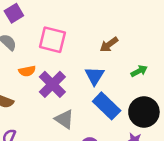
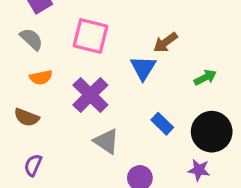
orange semicircle: (27, 71) -> (41, 77), moved
blue triangle: (95, 76) -> (143, 68), moved
blue rectangle: (107, 106) -> (162, 124), size x0.6

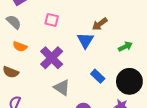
pink square: (90, 36) -> (52, 20), size x0.6
orange semicircle: (41, 77) -> (20, 47), turned 32

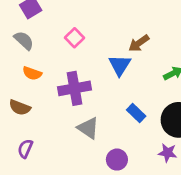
pink square: (52, 20) -> (74, 38), turned 32
purple cross: (52, 58) -> (74, 88), turned 35

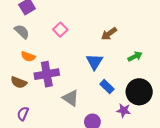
blue triangle: (120, 65) -> (95, 62), moved
purple cross: (74, 88) -> (47, 74), moved
purple star: (168, 153) -> (124, 110), moved

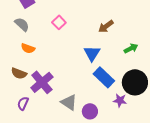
purple cross: (47, 74) -> (42, 82), moved, turned -30
blue rectangle: (107, 87) -> (104, 77), size x1.5
gray triangle: (71, 98) -> (69, 102), moved

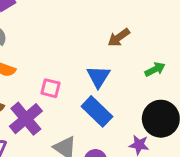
pink square: (59, 22) -> (50, 88), moved, turned -32
blue rectangle: (104, 77) -> (97, 111), moved

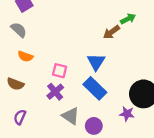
green arrow: (155, 69) -> (128, 19), moved
purple cross: (26, 119) -> (55, 92), moved, size x0.7

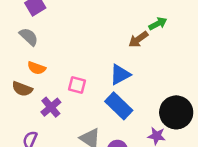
blue triangle: (96, 62) -> (120, 75), turned 30
brown semicircle: (15, 84) -> (22, 89), moved
purple cross: (55, 92) -> (51, 107), moved

